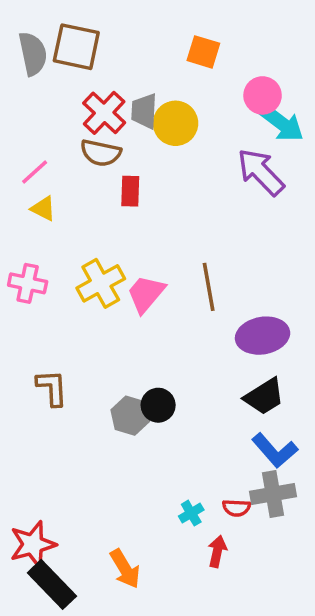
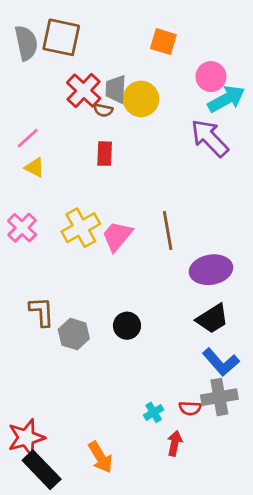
cyan arrow: (282, 123) -> (226, 99), turned -66
brown semicircle: (101, 153) -> (103, 110), moved, size x0.6
pink cross: (28, 283) -> (22, 228), turned 32
gray hexagon: (130, 416) -> (74, 334), moved

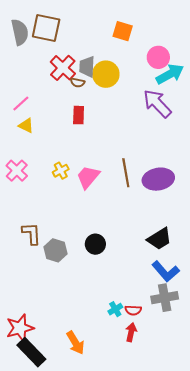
yellow cross: (81, 228) -> (61, 171), size x0.6
purple ellipse: (211, 270) -> (158, 179), moved
red semicircle: (190, 408) -> (133, 310), moved

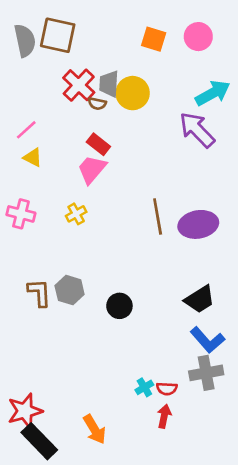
pink circle: (158, 57) -> (198, 37), moved
red rectangle: (79, 115) -> (98, 144), turned -54
pink cross: (17, 171) -> (21, 214), turned -30
pink trapezoid: (88, 177) -> (92, 169), moved
gray hexagon: (55, 250) -> (70, 290), moved

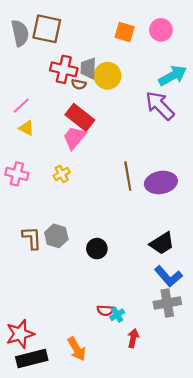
red cross: (79, 85) -> (64, 69), turned -30
red rectangle: (98, 144) -> (80, 117), size x1.5
red semicircle: (167, 389) -> (105, 310), moved
black rectangle: (39, 441) -> (32, 358), turned -60

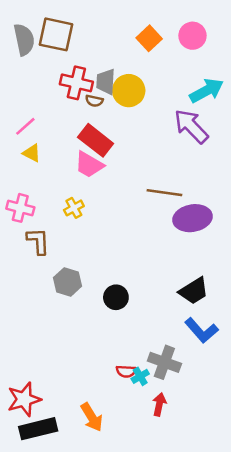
orange square: (125, 32) -> (149, 38), turned 30
pink trapezoid: (74, 138) -> (89, 165), turned -100
brown line: (128, 176) -> (164, 193), moved, turned -72
brown L-shape: (32, 238) -> (38, 241), moved
gray cross: (167, 303) -> (164, 362), moved, turned 30

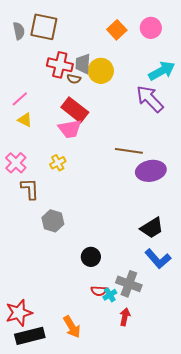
gray semicircle: (24, 40) -> (19, 31), size x0.7
pink trapezoid: (89, 165) -> (70, 129), turned -40
pink cross: (20, 208) -> (16, 163), turned 30
black circle: (116, 297) -> (91, 257), moved

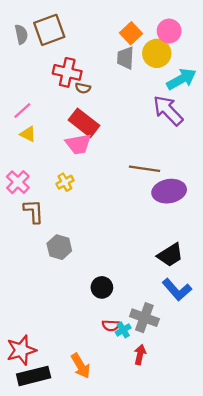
brown square: (44, 27) -> (49, 30), turned -32
gray trapezoid: (83, 64) -> (125, 58), moved
yellow circle: (101, 71) -> (157, 53), moved

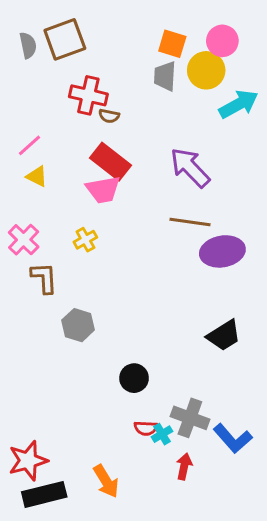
orange square: (131, 33) -> (172, 44), turned -30
purple arrow: (168, 110) -> (190, 167), moved
blue L-shape: (177, 290) -> (233, 438), moved

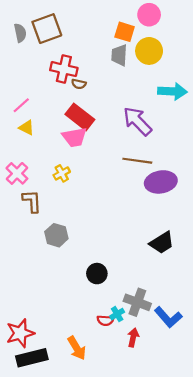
pink circle: (222, 41) -> (149, 15), moved
cyan arrow: (239, 104) -> (173, 91), moved, turned 32
red semicircle: (146, 428) -> (105, 320), moved

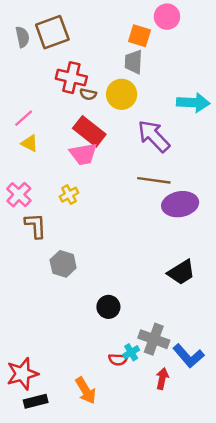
yellow circle: (149, 51) -> (122, 94), moved
red arrow: (133, 337) -> (162, 379), moved
black rectangle: (32, 358) -> (36, 401), size x0.7

